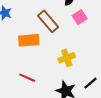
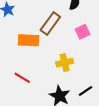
pink square: (80, 17) -> (82, 32), moved
brown rectangle: (48, 21) -> (50, 23), turned 70

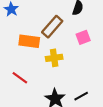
yellow cross: (65, 63) -> (54, 58), moved

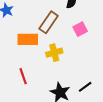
red line: (20, 78) -> (23, 76), turned 42

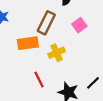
red line: (23, 76) -> (39, 80), moved

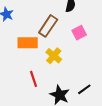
yellow cross: (57, 53) -> (54, 56), turned -35

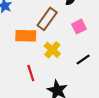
black line: (84, 89) -> (83, 60), moved

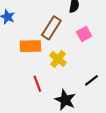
black line: (83, 60) -> (91, 80), moved

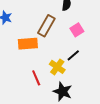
yellow cross: (58, 59) -> (57, 67), moved
black line: (91, 80) -> (73, 55), moved

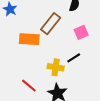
yellow cross: (57, 67) -> (56, 67), turned -35
red line: (36, 78) -> (29, 86), moved, turned -35

